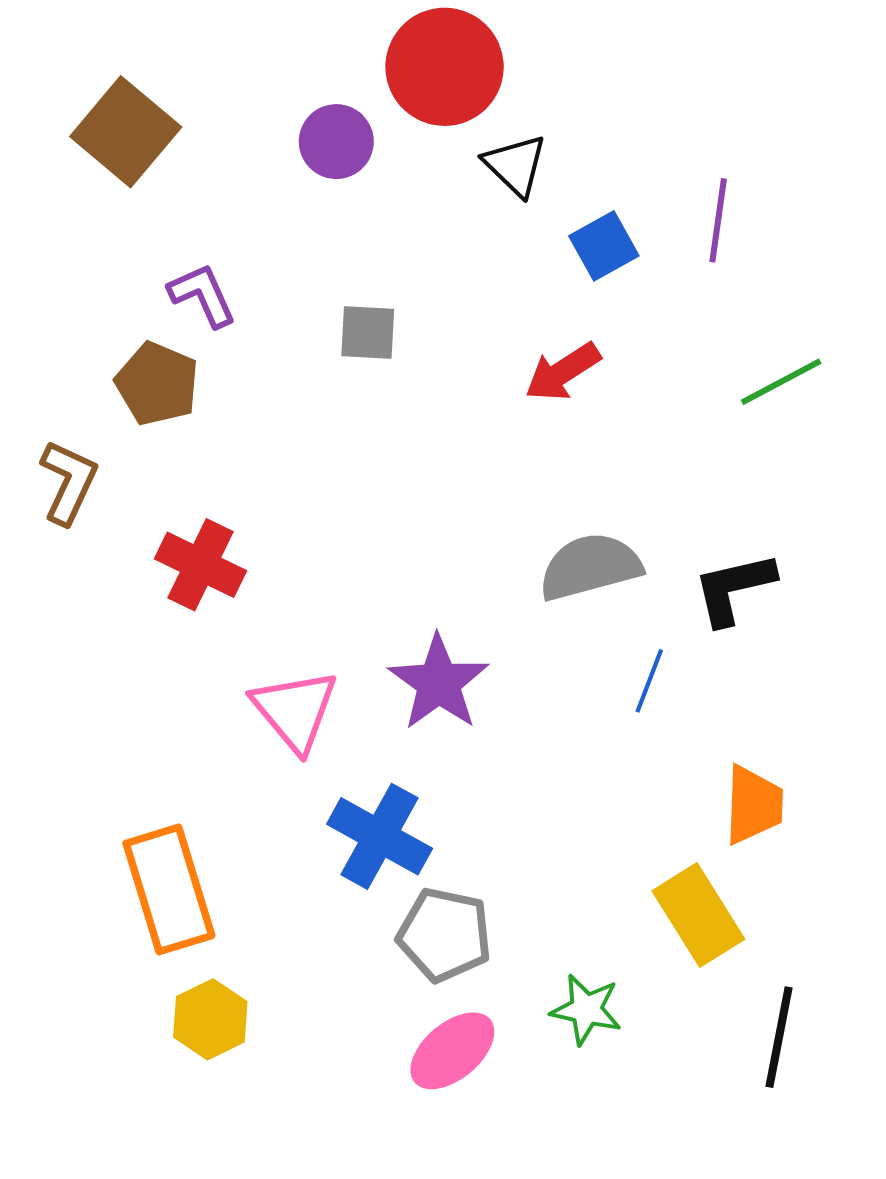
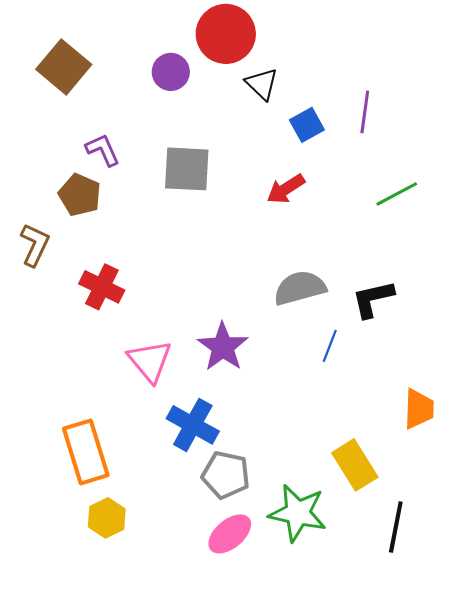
gray square: (368, 332) -> (187, 169), size x1.6
orange trapezoid: (754, 805) -> (419, 409), moved
green star: (586, 1010) -> (298, 513), size x1.6

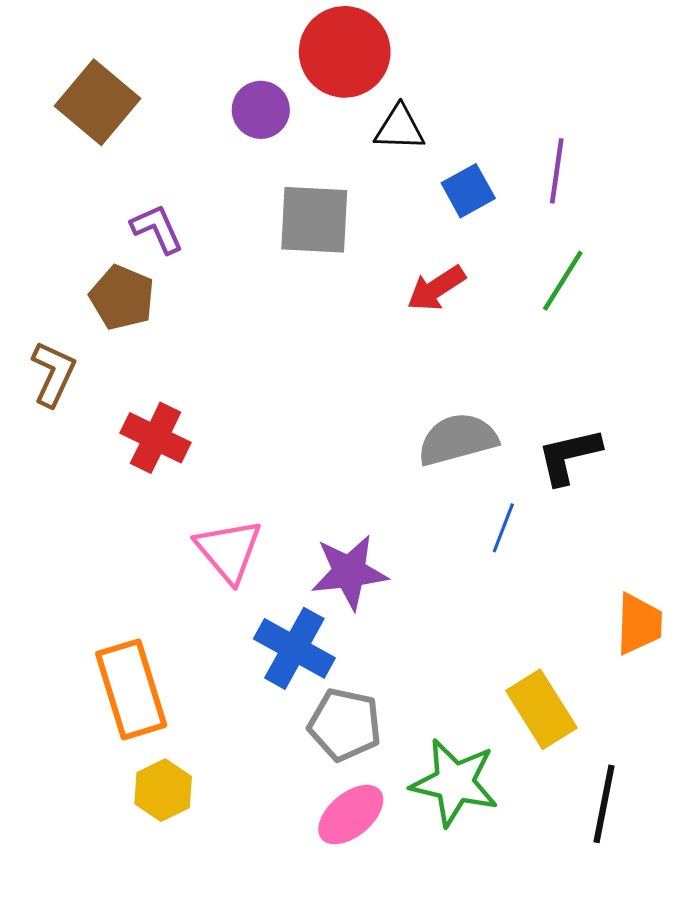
black triangle: (262, 84) -> (400, 128), turned -42
gray square: (187, 169) -> (314, 220), moved
green line: (397, 194) -> (563, 281), moved, turned -30
purple star: (223, 347) -> (349, 572), moved, turned 30

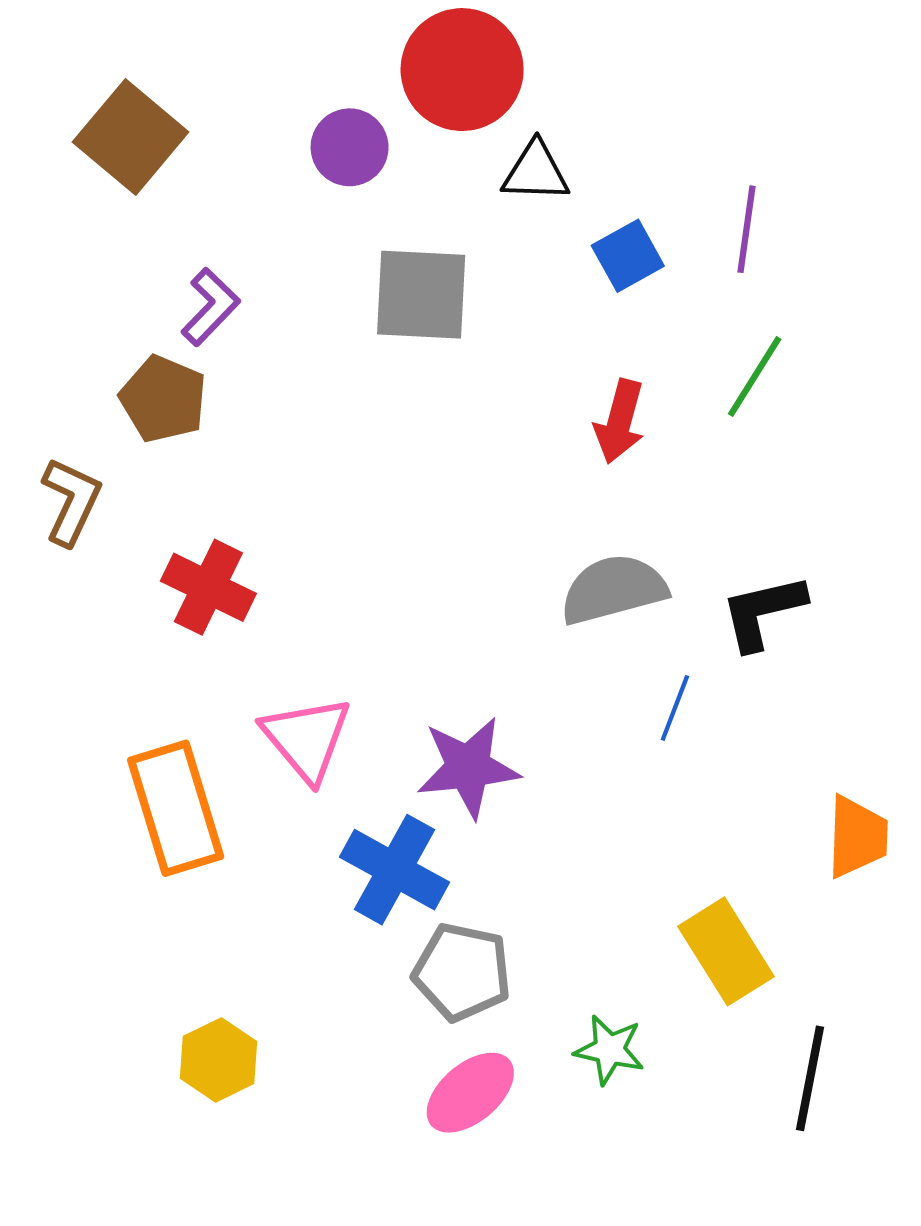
purple L-shape: (157, 229) -> (210, 307), turned 68
red arrow: (436, 288) -> (620, 421), moved, turned -42
orange rectangle: (131, 689) -> (176, 808), moved
green star: (455, 783) -> (609, 1050), size x0.6

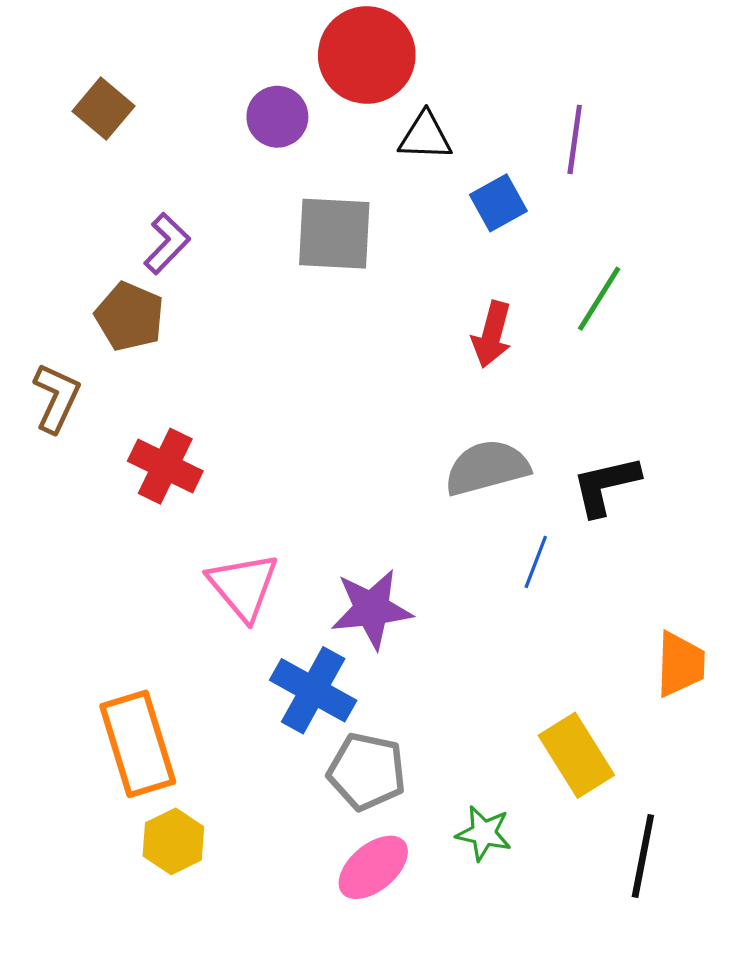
brown square: (131, 137) -> (104, 109), size x0.7
purple line: (746, 229) -> (575, 139), moved
orange rectangle: (176, 808) -> (138, 744), moved

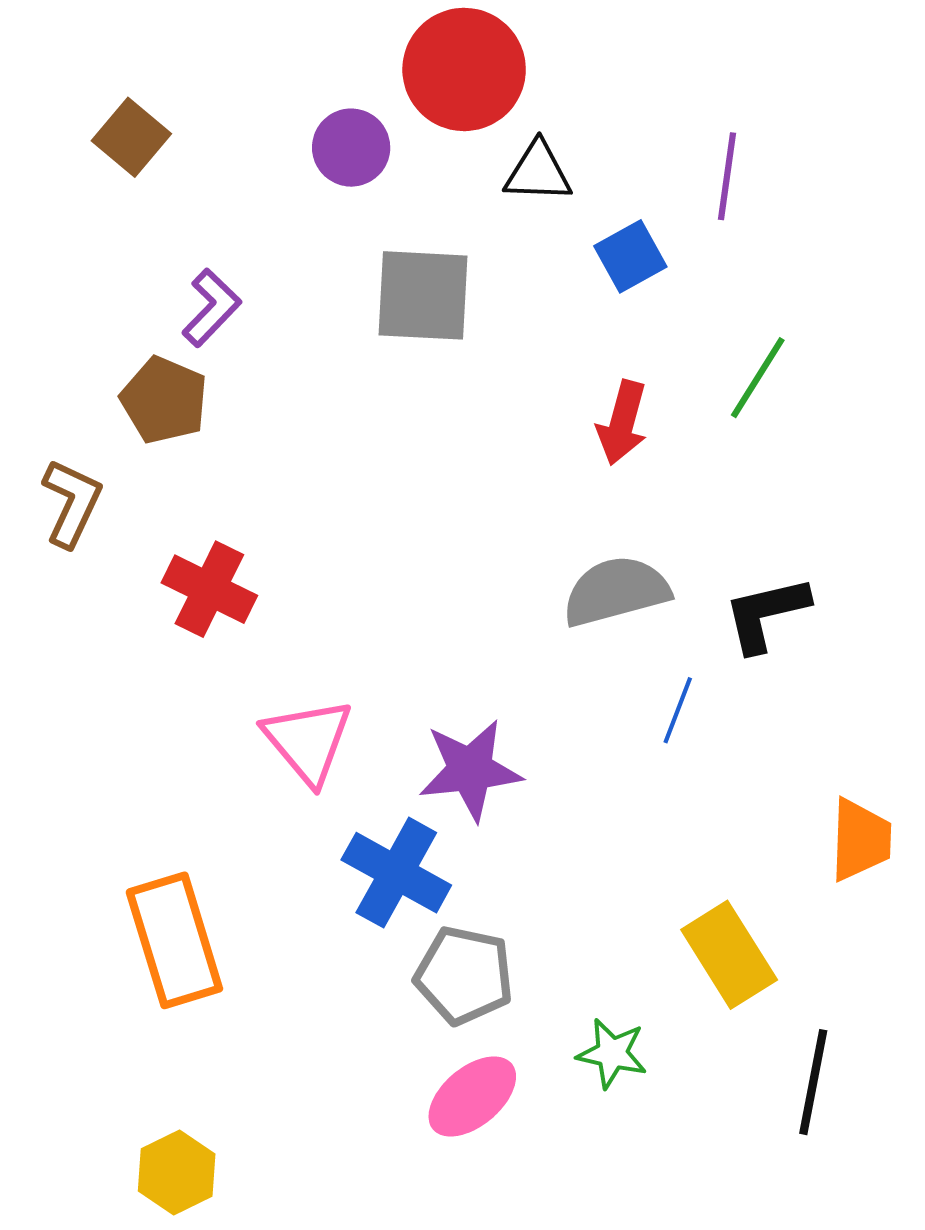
yellow hexagon: (173, 841) -> (177, 1172), moved

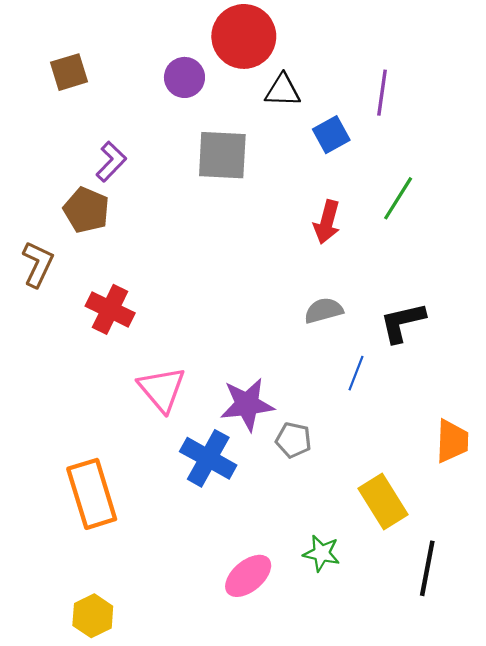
brown square: (131, 137) -> (69, 72), turned 33
gray semicircle: (616, 591) -> (324, 310), size x0.7
gray pentagon: (464, 975) -> (293, 440), moved, size x0.7

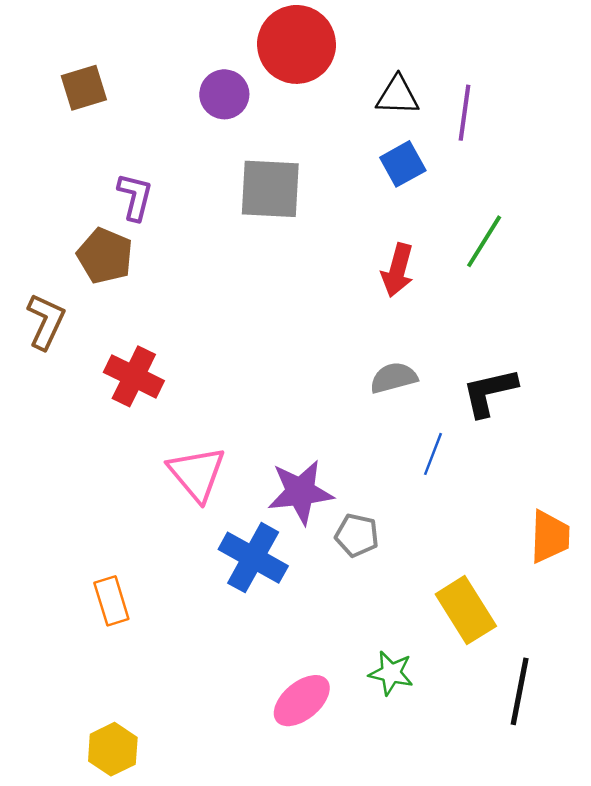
black triangle: (283, 90) -> (398, 96), moved
purple L-shape: (111, 162) -> (135, 197), turned -30
orange rectangle: (92, 494) -> (111, 601), size x0.6

